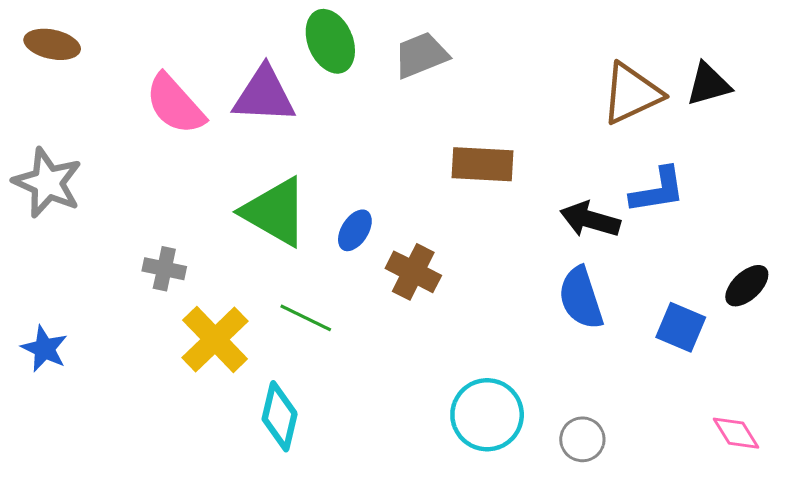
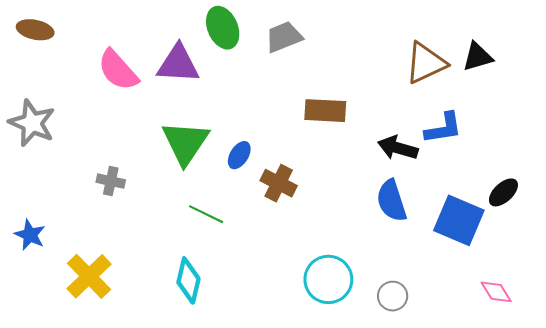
green triangle: (275, 212) -> (185, 143), turned 34
blue square: (681, 327) -> (459, 220), size x1.5
yellow cross: (215, 339) -> (89, 276), moved

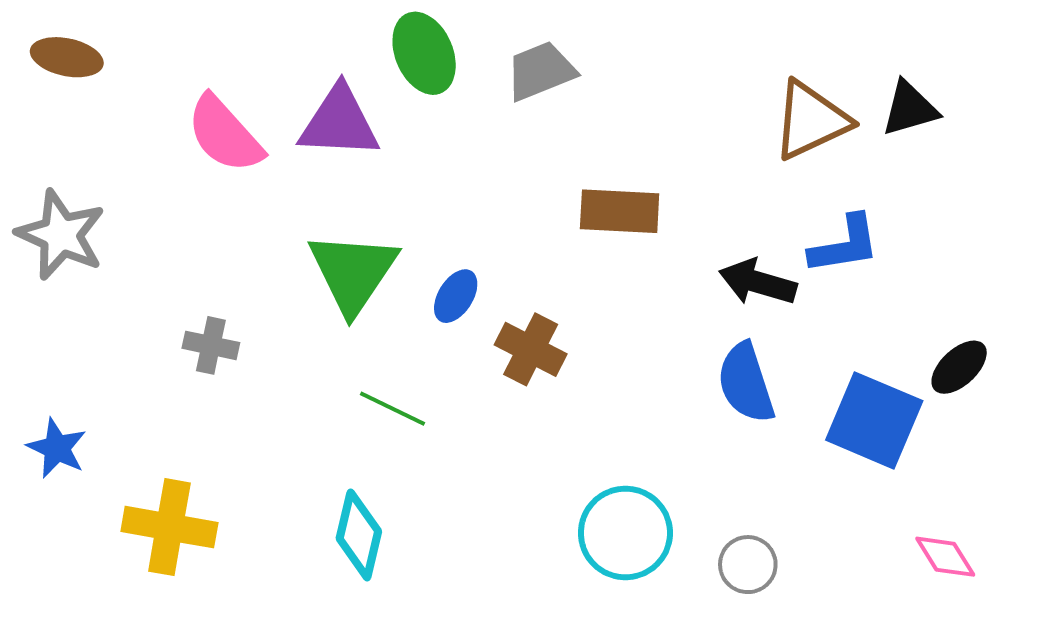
yellow cross: (89, 276) -> (169, 527), turned -36

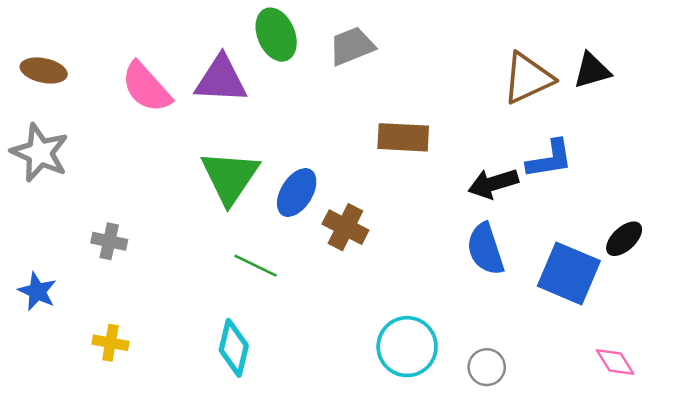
brown ellipse: (67, 57) -> (44, 70), moved
black arrow: (758, 282) -> (493, 184), turned -33
blue ellipse: (456, 296) -> (297, 192), size x1.4
gray cross: (211, 345) -> (109, 241), moved
yellow cross: (169, 527) -> (110, 343), size x0.6

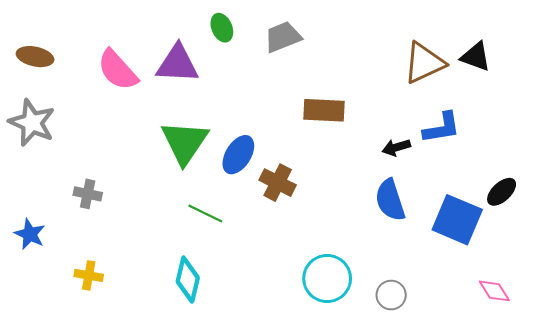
green ellipse: (276, 35) -> (222, 28), size x0.7
black triangle: (592, 70) -> (476, 57), turned 36
black arrow: (493, 184) -> (396, 147), size x0.7

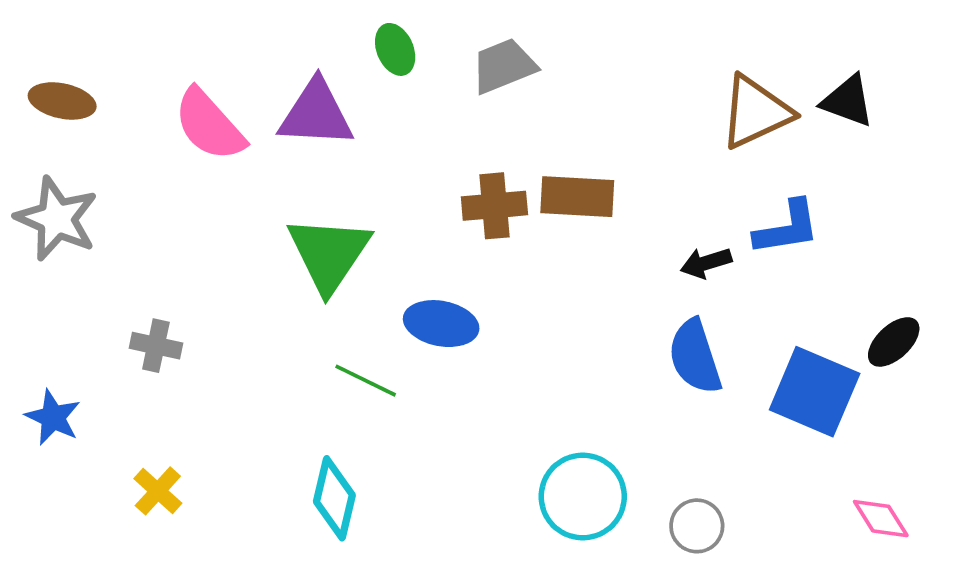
blue ellipse: (238, 155) -> (441, 324), moved, turned 69
brown cross: (278, 183) -> (494, 206), moved, turned -32
yellow cross: (89, 275) -> (158, 491), turned 32

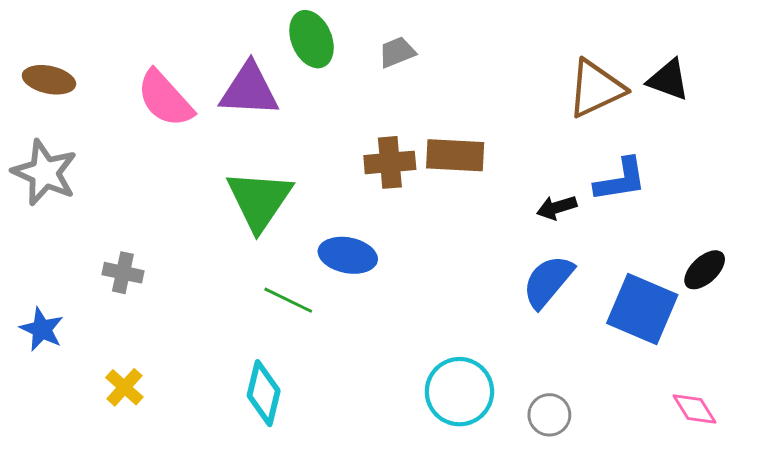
green ellipse: (395, 49) -> (312, 39), size x1.4
gray trapezoid: (504, 66) -> (397, 52), size x0.7
blue semicircle: (695, 357) -> (548, 281), turned 58

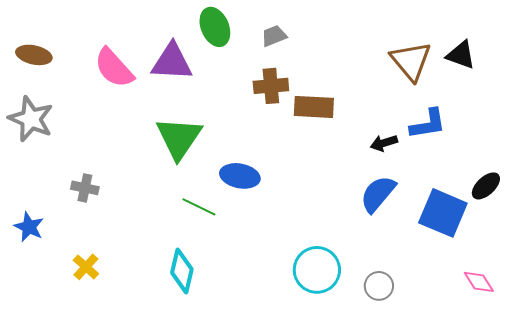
brown triangle: (596, 88) -> (411, 61), turned -45
brown cross: (390, 162) -> (271, 86), moved

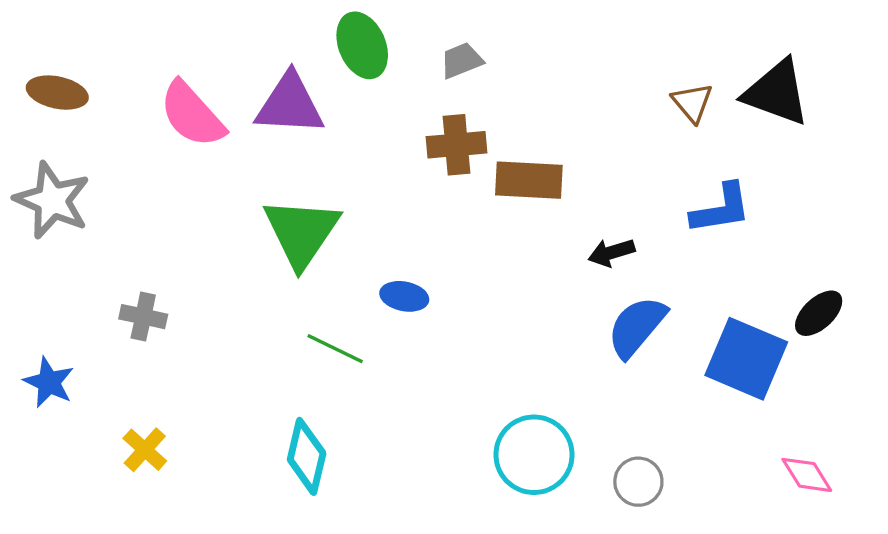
black triangle: (461, 55) -> (777, 93), size x1.4
brown triangle: (411, 61) -> (692, 103), size x0.6
black arrow: (384, 143) -> (611, 253), moved
blue ellipse: (240, 176) -> (404, 296), size x0.7

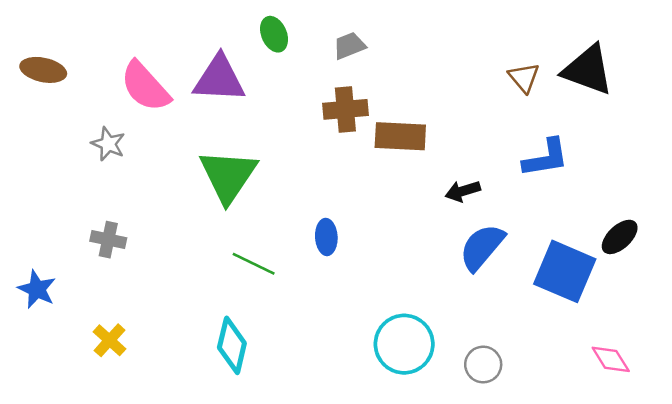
green ellipse: (362, 45) -> (274, 34), size x0.7
gray star: (52, 200) -> (108, 144), moved, size x0.6
blue ellipse: (404, 296) -> (326, 237), moved, turned 76

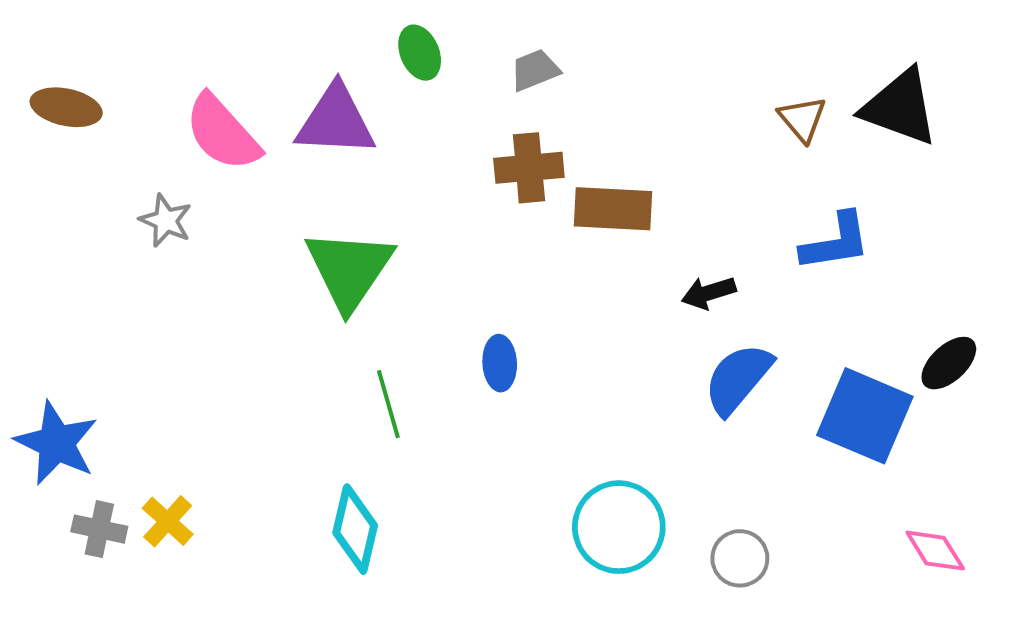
gray cross: (108, 240) -> (99, 529), moved
green line: (254, 264) -> (388, 404), turned 48
blue star: (37, 289) -> (56, 443), size x1.4

